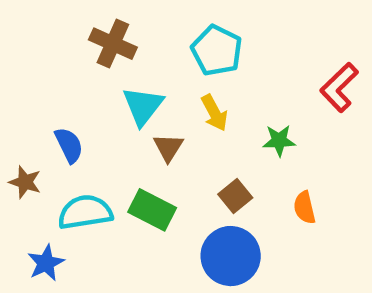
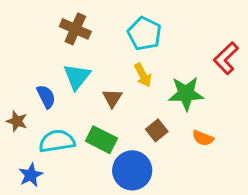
cyan triangle: (143, 106) -> (77, 77), moved
green star: (279, 141) -> (186, 94), size x1.6
orange semicircle: (305, 208) -> (203, 138), turned -55
blue circle: (231, 256) -> (132, 170), moved

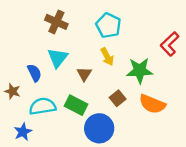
orange semicircle: (203, 138) -> (152, 104), size x1.6

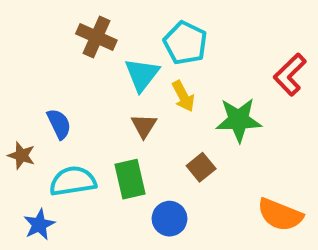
cyan triangle: (58, 58) -> (142, 75), moved
orange semicircle: (152, 104) -> (280, 215), moved
green rectangle: (76, 105) -> (130, 179), turned 50
blue circle: (99, 128) -> (170, 219), size x0.7

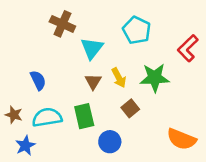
cyan pentagon: (185, 43) -> (137, 30), moved
yellow arrow: (183, 96) -> (119, 78), moved
brown star: (21, 155) -> (14, 115), moved

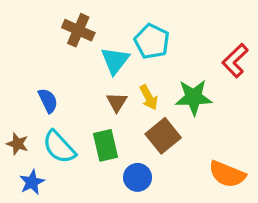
cyan pentagon: (137, 30) -> (152, 41), moved
brown square: (130, 108) -> (163, 136), size x1.5
cyan semicircle: (47, 117) -> (59, 147), turned -124

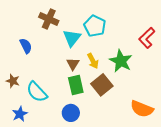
green star: (194, 97) -> (121, 61), turned 30
blue semicircle: (48, 101) -> (26, 46), moved
brown star: (18, 144) -> (13, 81), moved
green rectangle: (106, 145) -> (76, 85), moved
blue circle: (138, 177) -> (71, 113), moved

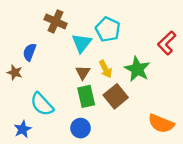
blue semicircle: (26, 46) -> (29, 52), turned -133
brown star: (13, 81) -> (15, 72), moved

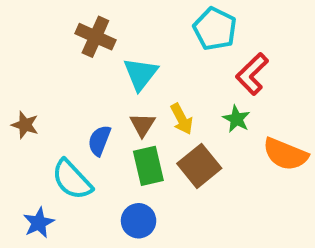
cyan pentagon: (108, 29) -> (215, 29), moved
red L-shape: (167, 43) -> (252, 74), moved
blue semicircle: (29, 52) -> (99, 140), moved
green star: (137, 69) -> (236, 119), size x0.6
orange semicircle: (161, 124) -> (285, 154), moved

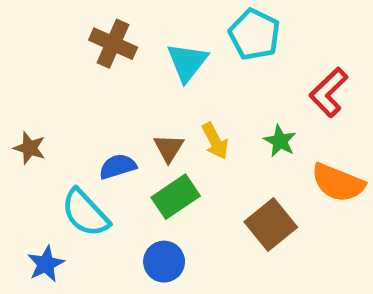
cyan triangle: (141, 74) -> (187, 62), moved
red L-shape: (252, 74) -> (329, 92), moved
blue semicircle: (99, 140) -> (118, 167), turned 52
green rectangle: (148, 166) -> (176, 197), turned 69
brown square: (199, 166) -> (271, 224), moved

